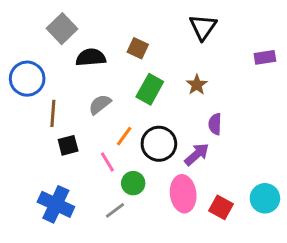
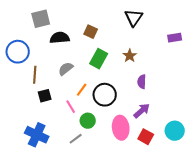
gray square: (62, 29) -> (41, 19), turned 30
purple arrow: (197, 154) -> (142, 111), moved

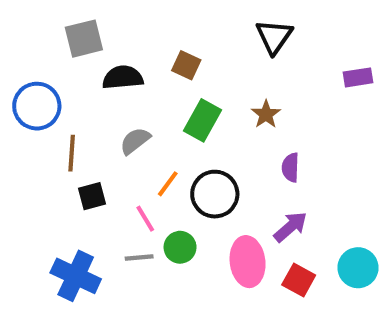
gray line: (76, 139) -> (139, 257), moved, turned 32

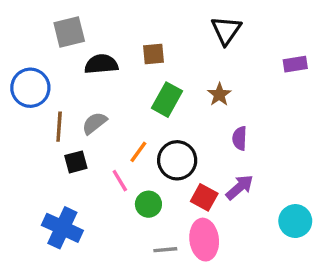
brown square: (186, 65) -> (154, 54), turned -30
gray semicircle: (135, 141) -> (94, 123), moved
gray line: (139, 257) -> (165, 250), moved
pink ellipse: (248, 262) -> (204, 240), moved
red square: (299, 280) -> (204, 197), moved

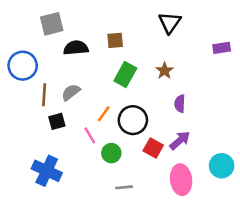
pink ellipse: (204, 240) -> (181, 180), moved

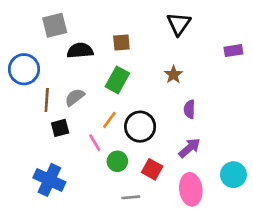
green rectangle: (125, 74) -> (117, 80), moved
red square: (153, 148) -> (152, 169), moved

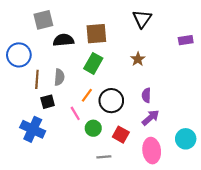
brown square: (121, 43) -> (96, 34), size x1.5
gray semicircle: (75, 97) -> (59, 77), turned 133
purple semicircle: (189, 109) -> (146, 95), moved
blue cross: (49, 180) -> (33, 129), moved

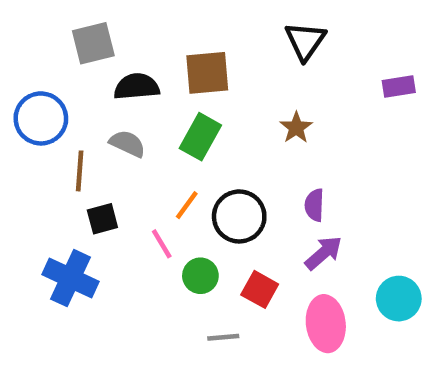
gray semicircle: (59, 77) -> (127, 144), moved, turned -70

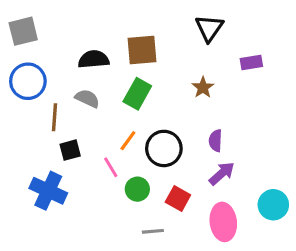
gray square: (93, 43) -> (23, 31), moved
purple rectangle: (399, 87) -> (251, 62), moved

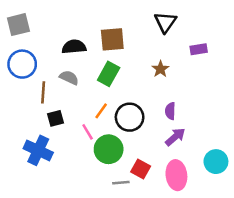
green circle: (137, 189) -> (109, 149), size x1.5
red square: (178, 198) -> (141, 169), moved

